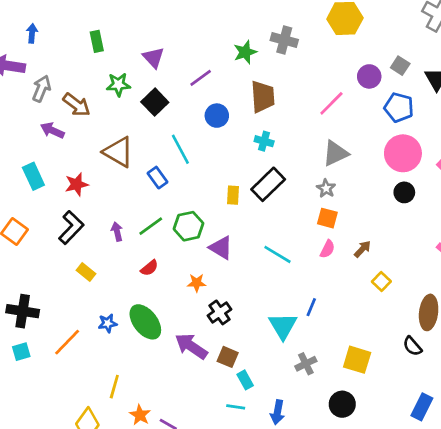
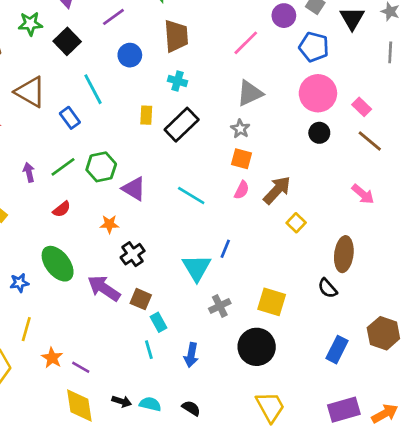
yellow rectangle: (233, 195) -> (146, 115), moved
brown arrow: (362, 249) -> (277, 190), size x1.6
blue star: (108, 323) -> (19, 283), moved
black circle: (342, 404) -> (257, 347), size x1.4
cyan line: (236, 407) -> (149, 350), turned 66

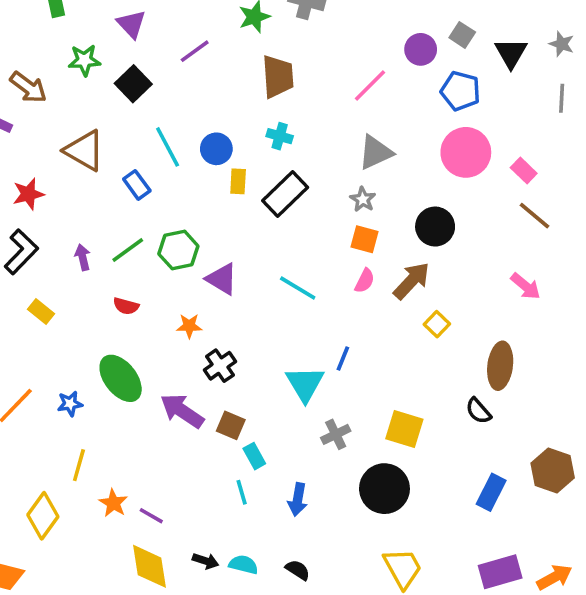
blue circle: (130, 55) -> (216, 149), moved
black circle: (319, 133) -> (435, 227), moved, size x1.4
red semicircle: (62, 209) -> (126, 306), turned 54

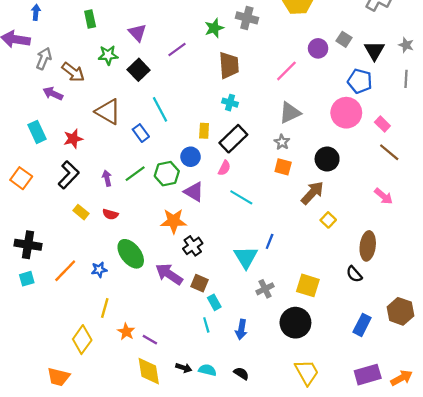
blue pentagon: (460, 91) -> (360, 81), moved
blue circle: (216, 149) -> (191, 157), moved
pink semicircle: (365, 281) -> (224, 168), moved
red semicircle: (126, 306) -> (110, 214), moved
orange star: (189, 326) -> (174, 221), size x1.6

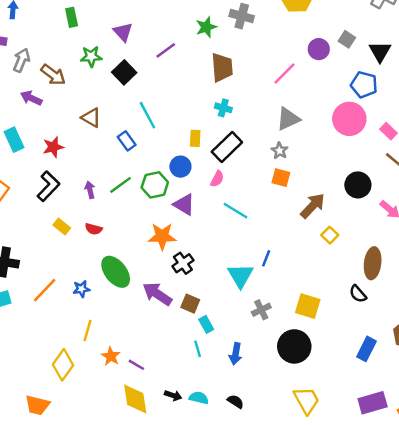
brown triangle: (108, 112) -> (91, 118), size x0.7
black circle: (327, 159) -> (358, 185), moved

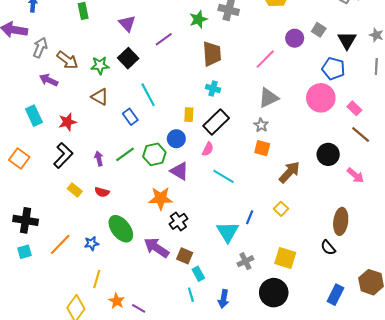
green star: (91, 56) -> (100, 65), moved
yellow square: (330, 235) -> (281, 209), moved

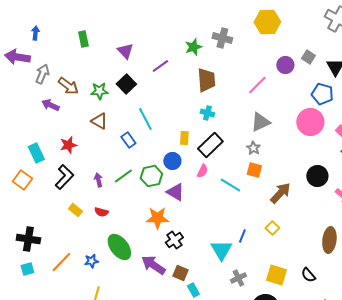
cyan rectangle: (34, 116) -> (36, 153), moved
cyan line: (223, 176) -> (230, 185), moved
black semicircle: (328, 248) -> (308, 275), moved

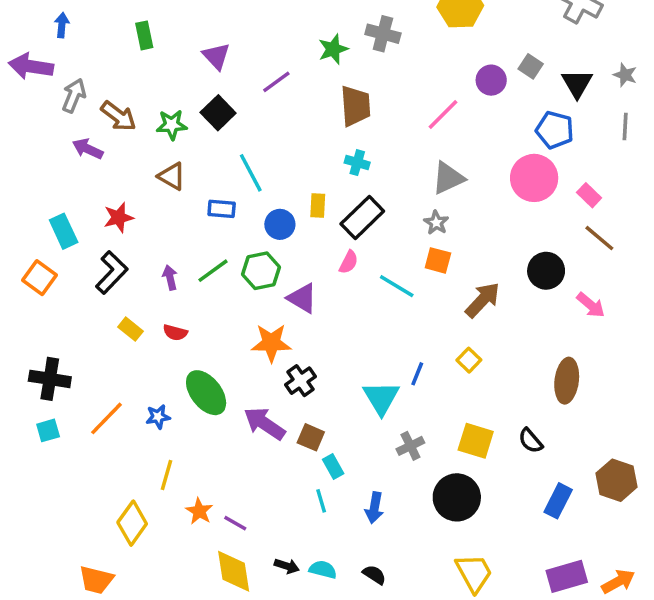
blue rectangle: (128, 140) -> (222, 209), turned -49
blue circle: (172, 161) -> (280, 224), moved

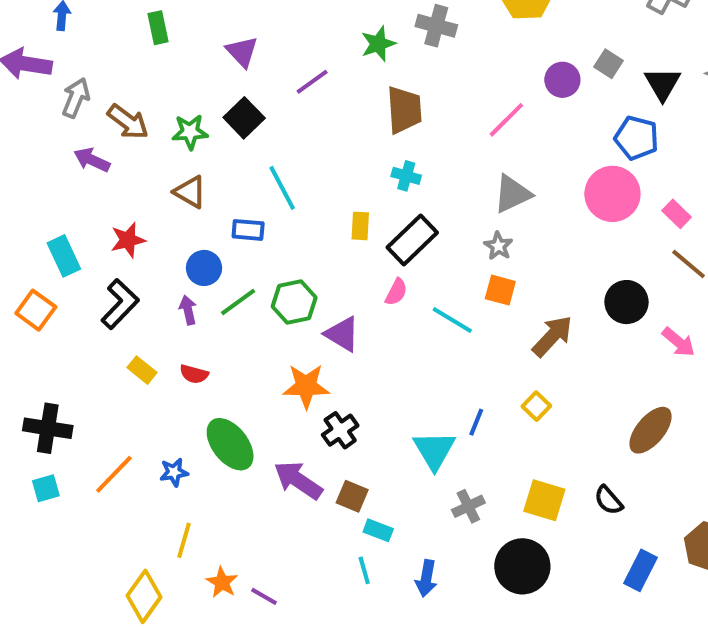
blue circle: (280, 224) -> (204, 268), moved
brown ellipse: (567, 381) -> (651, 430), turned 33
cyan rectangle: (333, 466) -> (378, 530), turned -40

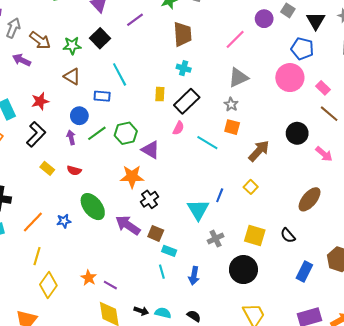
yellow line: (184, 540) -> (37, 256), moved

